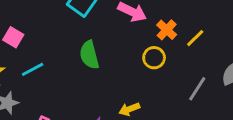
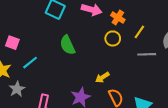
yellow line: (195, 38) -> (139, 32), moved
gray line: (197, 89) -> (147, 54), turned 66

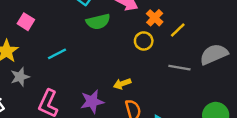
yellow line: (139, 32) -> (178, 30), moved
green semicircle: (67, 45) -> (98, 22), moved, turned -90
cyan line: (30, 63) -> (57, 54), moved

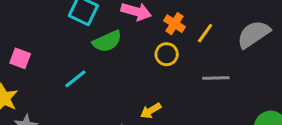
cyan line: (57, 54) -> (75, 79), moved
gray semicircle: (214, 54) -> (253, 34), moved

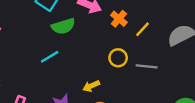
yellow circle: (167, 54) -> (118, 58), moved
cyan line: (75, 79) -> (50, 57), moved

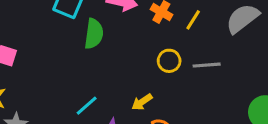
green semicircle: (63, 26) -> (94, 34), turned -55
cyan line: (50, 57) -> (87, 106), moved

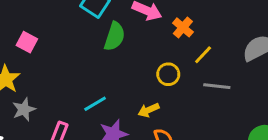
yellow line: (193, 20) -> (203, 55), moved
yellow circle: (169, 61) -> (168, 74), moved

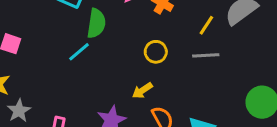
yellow line: (203, 55) -> (206, 25), moved
cyan line: (95, 104) -> (79, 52), moved

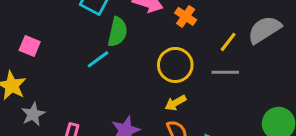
yellow circle: (156, 52) -> (175, 65), size x1.5
yellow arrow: (142, 90) -> (175, 103), moved

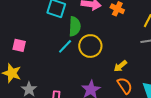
yellow circle: (175, 65) -> (90, 46), moved

